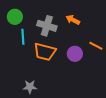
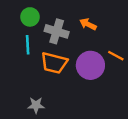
green circle: (15, 17) -> (30, 17), moved
purple circle: (75, 54) -> (90, 65), size x1.5

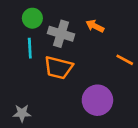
purple circle: (90, 65) -> (97, 100), moved
gray star: (36, 105) -> (22, 113), moved

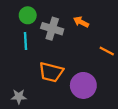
orange trapezoid: (58, 68) -> (51, 72), moved

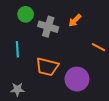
orange arrow: (81, 22) -> (75, 20), turned -72
cyan line: (25, 41) -> (17, 49), moved

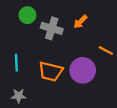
cyan line: (17, 49) -> (16, 63), moved
purple circle: (77, 79) -> (83, 70), moved

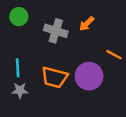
green circle: (27, 15) -> (19, 17), moved
gray star: (19, 96) -> (20, 90), moved

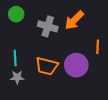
orange arrow: (87, 24) -> (74, 20), size x1.5
orange line: (114, 55) -> (98, 47), turned 64

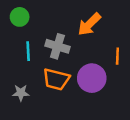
gray cross: (48, 26) -> (57, 46), moved
cyan line: (15, 58) -> (28, 51), moved

